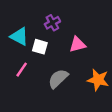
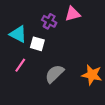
purple cross: (52, 23) -> (49, 21), turned -32
pink triangle: (77, 44) -> (73, 14), moved

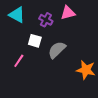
cyan triangle: (18, 34) -> (17, 15), moved
gray semicircle: (54, 74) -> (57, 50), moved

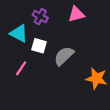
cyan triangle: (17, 15) -> (19, 33), moved
purple cross: (46, 20) -> (40, 17), moved

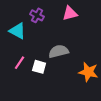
white square: (39, 46) -> (39, 67), moved
gray semicircle: (64, 56) -> (59, 51), turned 30

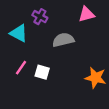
pink triangle: (70, 13) -> (87, 14), moved
gray semicircle: (59, 51) -> (63, 40), moved

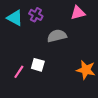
cyan triangle: (19, 33) -> (15, 18), moved
pink line: (21, 68) -> (19, 72), moved

